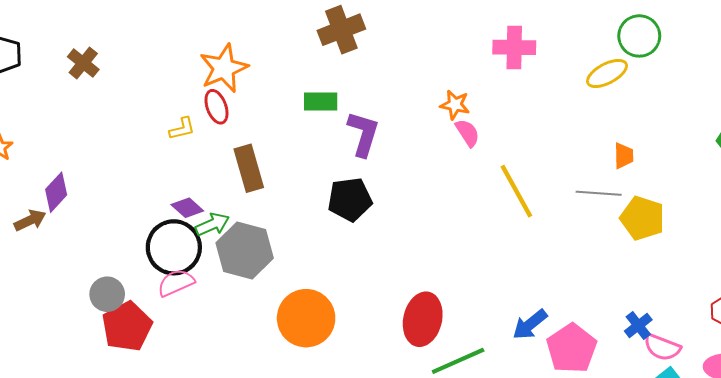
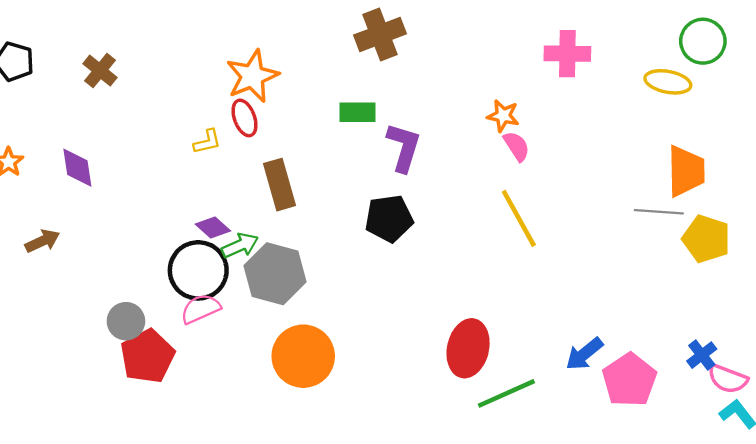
yellow ellipse: (607, 73) -> (668, 82), turned 39
orange trapezoid: (624, 156) -> (686, 171), size x1.8
yellow line: (516, 191) -> (519, 218), moved
purple diamond: (56, 192) -> (77, 168), moved, turned -51
orange circle: (306, 318) -> (303, 356), moved

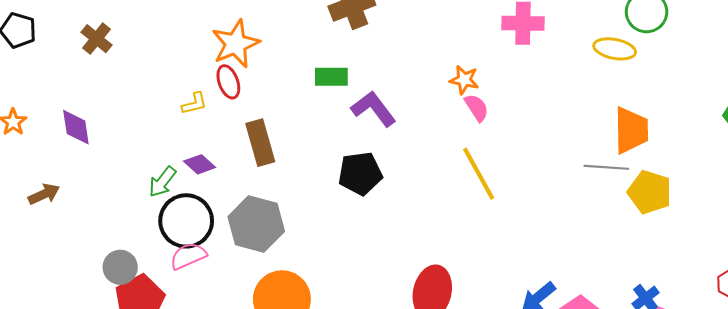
purple L-shape: (404, 147) -> (374, 109), turned -54
purple diamond: (213, 227) -> (200, 164), moved
green arrow: (240, 246) -> (162, 182), moved, turned 152

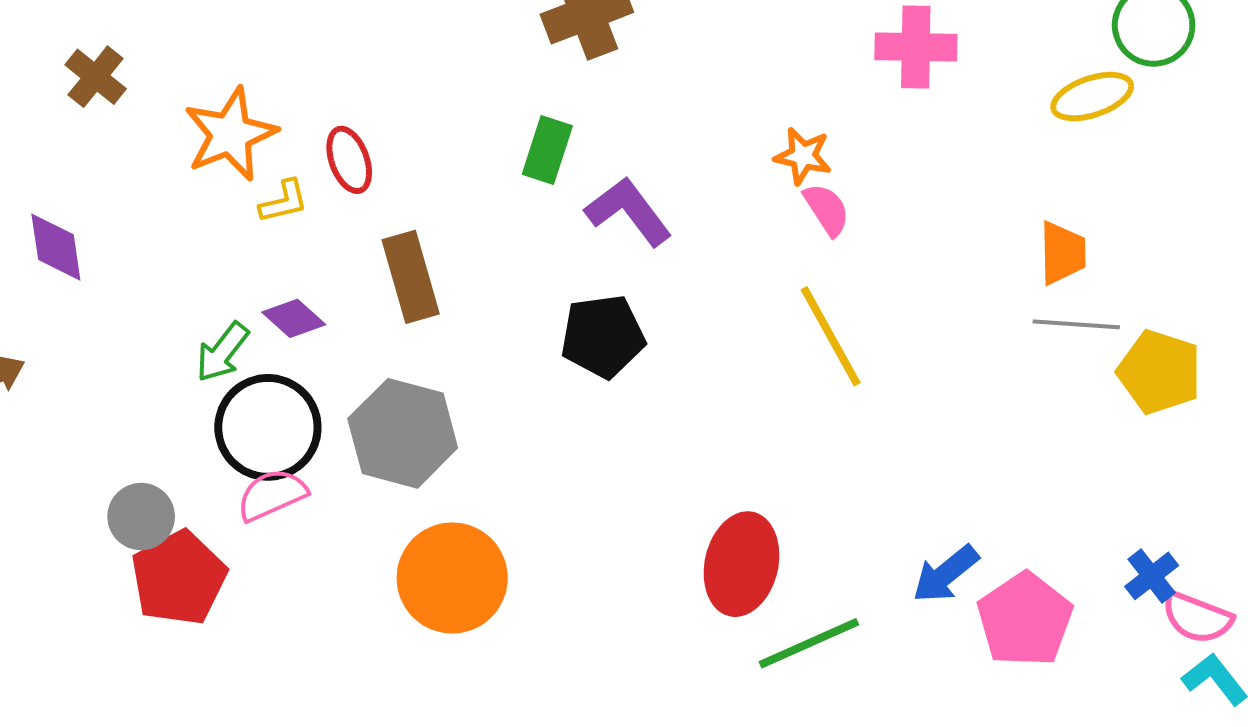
orange star: (236, 44) -> (230, 134), moved
yellow ellipse: (615, 49) -> (1092, 97), turned -30
green rectangle: (331, 77) -> (547, 150), turned -72
orange trapezoid: (631, 130) -> (1062, 253), moved, size x0.7

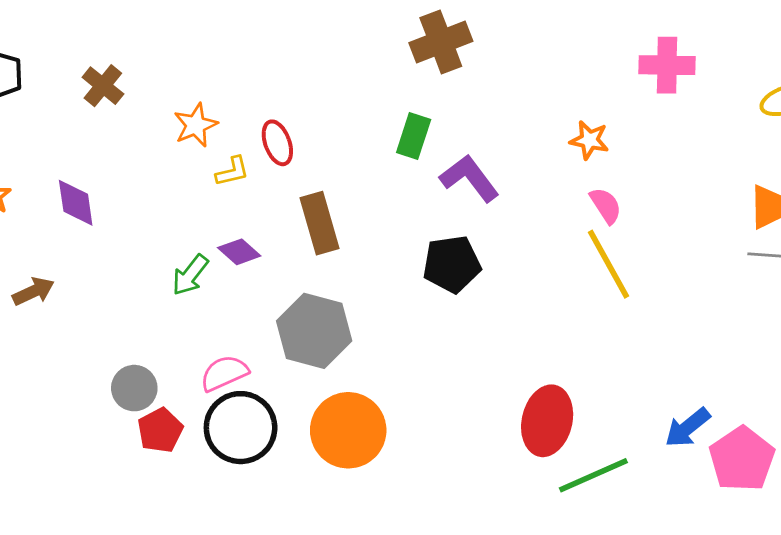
orange star: (230, 134) -> (196, 125), size x0.7
pink semicircle: (827, 209) -> (606, 205), moved
black circle: (268, 427) -> (241, 428), moved
red pentagon: (179, 578) -> (160, 430), size x0.7

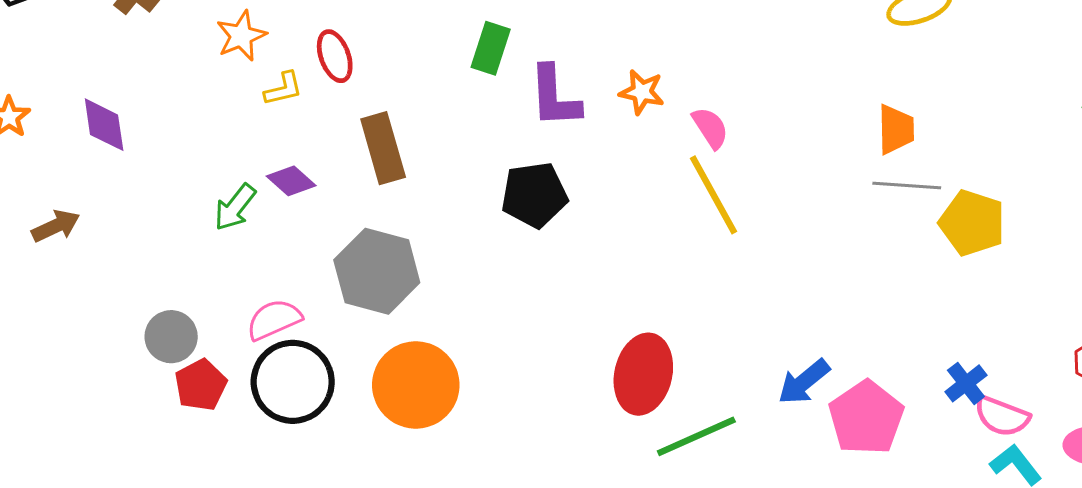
orange star: (589, 140) -> (642, 92), moved
purple L-shape: (469, 178) -> (554, 97), turned -146

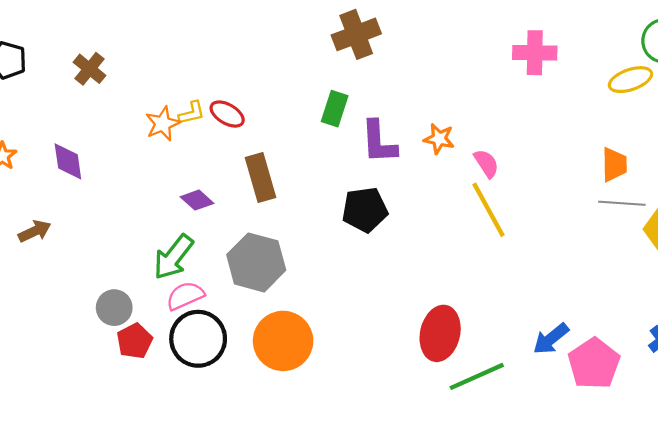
orange star: (241, 36) -> (163, 124), moved
red ellipse: (335, 56) -> (227, 114), turned -40
yellow L-shape: (283, 89) -> (192, 113), moved
green arrow: (235, 207) -> (173, 257), moved, size x1.4

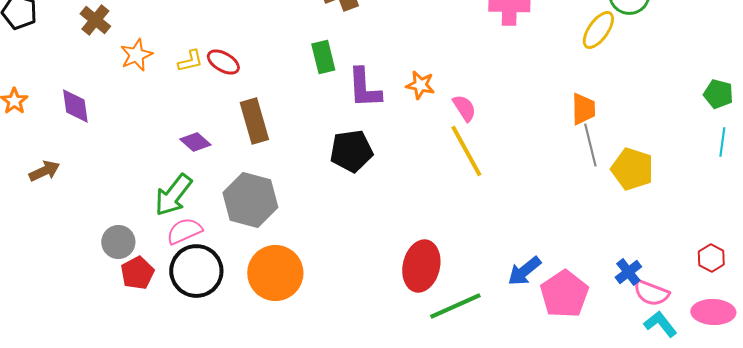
yellow ellipse: (630, 80) -> (598, 30), turned -36
green rectangle: (335, 109) -> (323, 57), turned -32
orange star: (163, 124) -> (136, 55), moved
gray line: (622, 203) -> (590, 145), turned 72

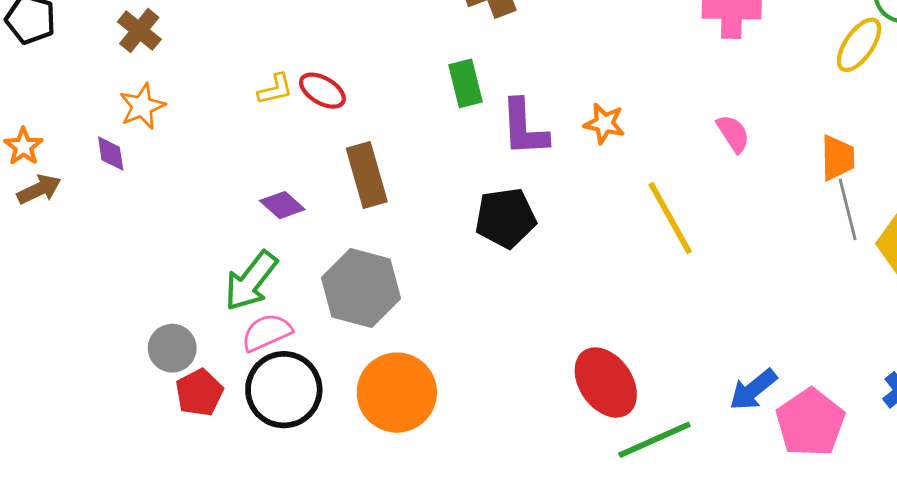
orange star: (136, 55) -> (142, 106), moved
purple diamond: (75, 106) -> (111, 154), size x0.7
pink semicircle: (464, 108) -> (733, 134), moved
brown arrow: (44, 171) -> (39, 189), moved
red ellipse: (421, 266) -> (606, 383), turned -48

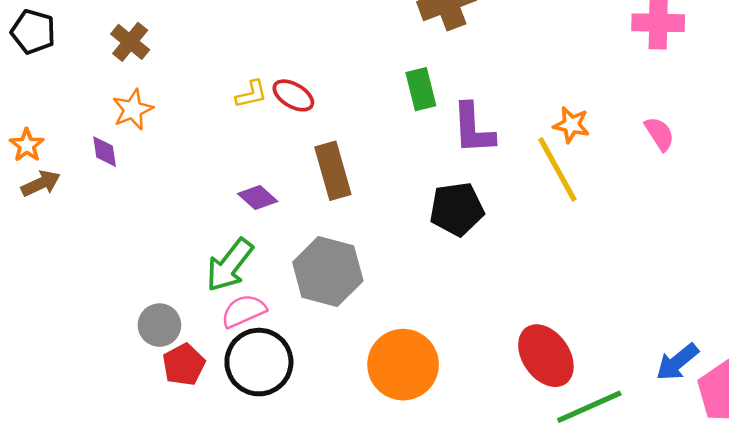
orange star: (604, 124) -> (571, 125), moved
yellow line: (670, 218) -> (557, 169), moved
orange circle: (397, 393) -> (403, 365), moved

